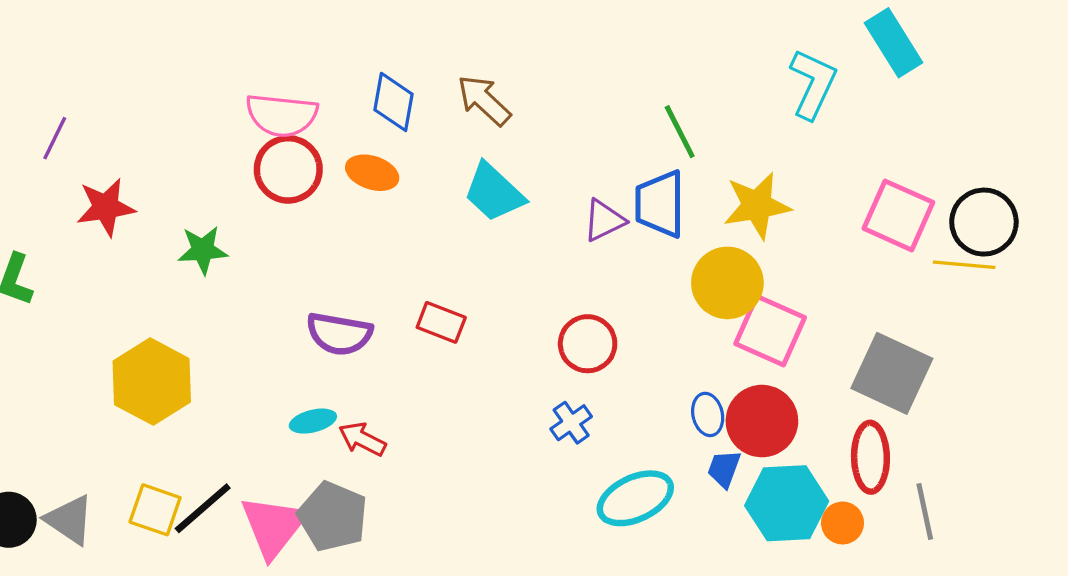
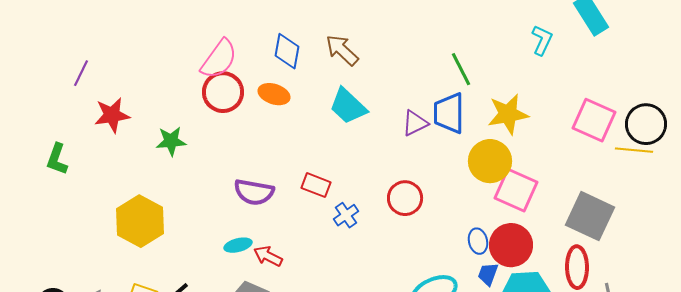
cyan L-shape: (813, 84) -> (542, 40), size x0.7
pink semicircle: (282, 115) -> (219, 59), turned -60
blue cross: (571, 423) -> (346, 215), moved

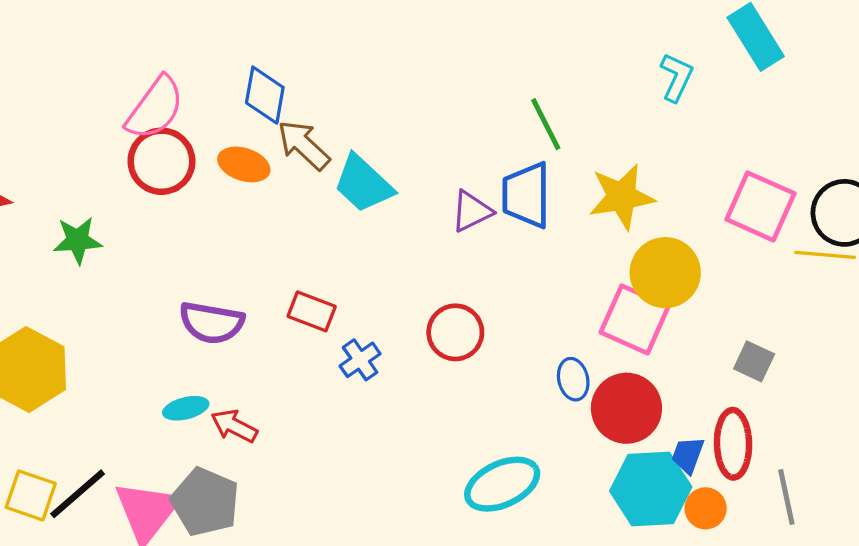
brown arrow: (342, 50) -> (304, 145), moved
yellow circle: (490, 161) -> (665, 273), moved
gray square: (590, 216) -> (754, 361), size x0.5
blue ellipse: (478, 241) -> (573, 379), moved
blue trapezoid: (488, 274) -> (688, 455), moved

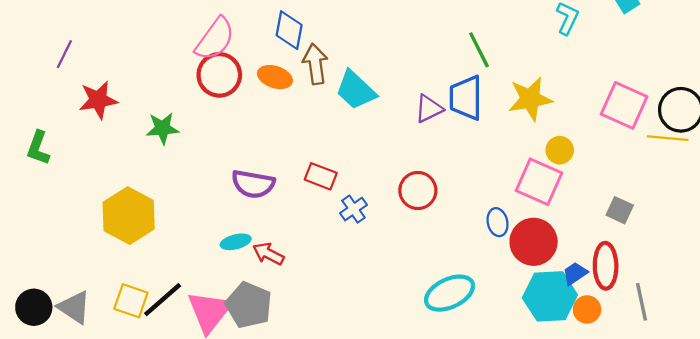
brown arrow: (304, 145) -> (315, 64), turned 39
yellow circle: (665, 273) -> (560, 150), size x0.6
blue trapezoid: (688, 455) -> (575, 273), turned 36

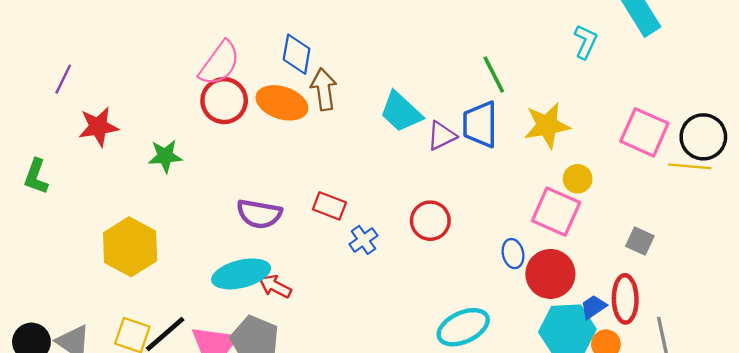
orange ellipse: (275, 77) -> (282, 103), size x1.4
cyan trapezoid: (356, 90) -> (401, 112), moved
cyan ellipse: (236, 242) -> (241, 274), size x1.8

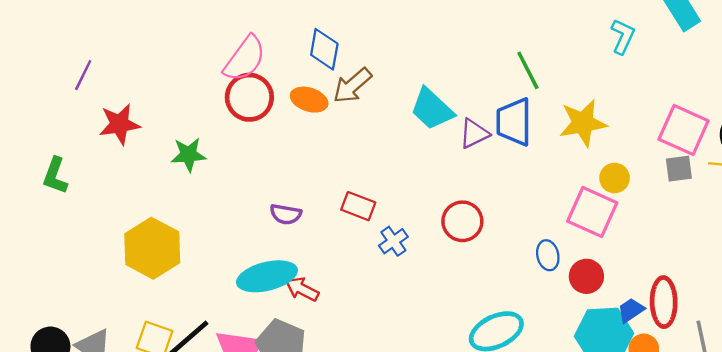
brown arrow: (324, 89) -> (352, 86), turned -123
orange ellipse: (282, 103) -> (309, 100), size x0.7
purple semicircle: (259, 214) -> (286, 214), size x0.7
gray square: (640, 241) -> (679, 169), moved, turned -32
red circle: (550, 274) -> (586, 276), size x0.7

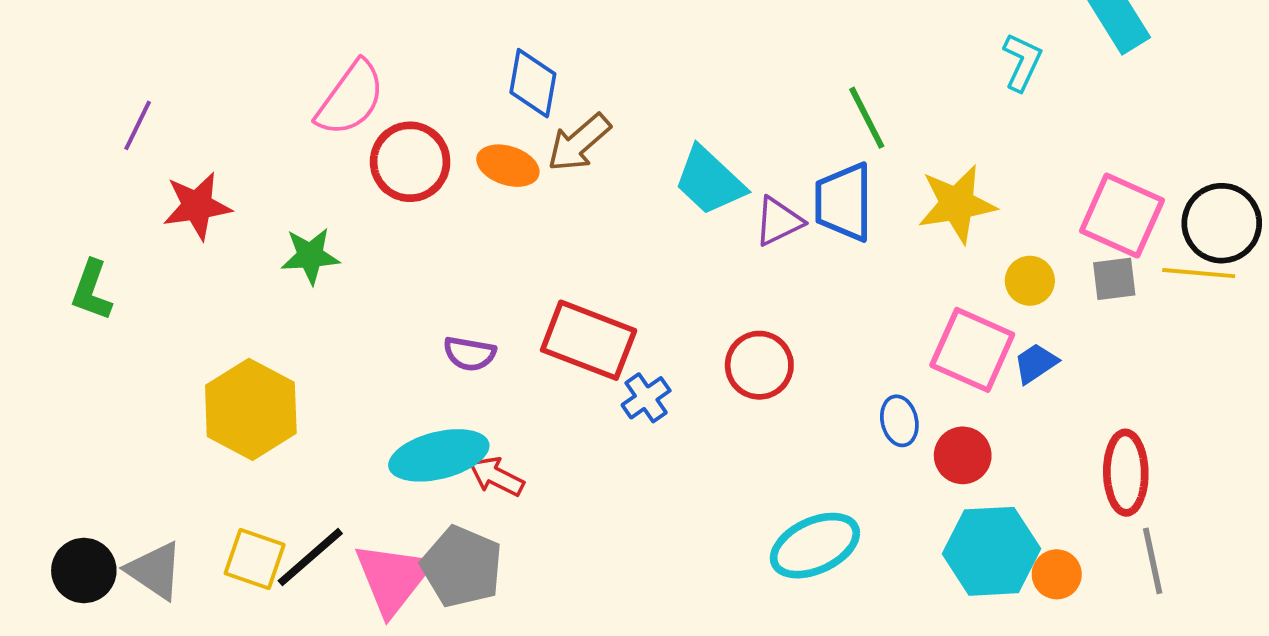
pink semicircle: (245, 59) -> (351, 98), moved
yellow circle: (615, 178) -> (1030, 281), moved
red rectangle: (358, 206) -> (589, 340), size x1.6
red ellipse: (664, 302) -> (1126, 473), moved
blue trapezoid: (631, 310) -> (1036, 363), moved

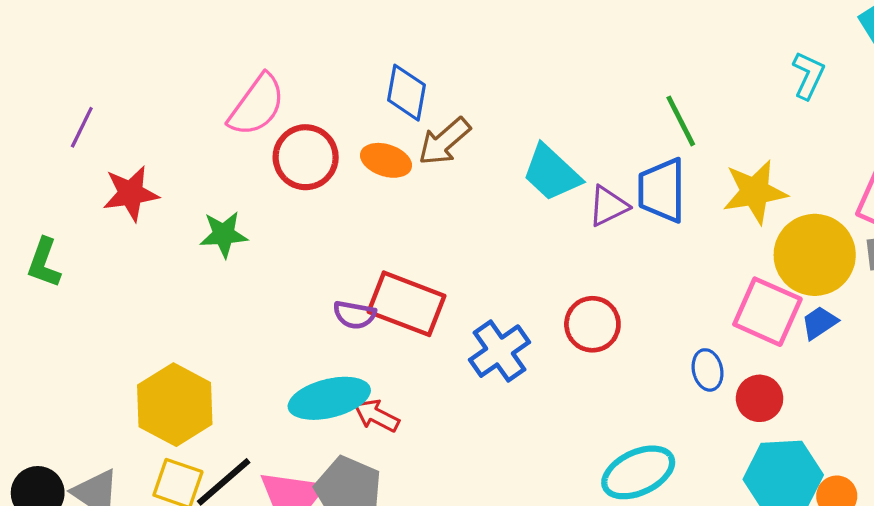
yellow circle: (1030, 281) -> (815, 255), size x2.0
red rectangle: (589, 340) -> (406, 304), moved
blue cross: (646, 398) -> (499, 351), size x1.5
yellow hexagon: (251, 409) -> (175, 405), moved

